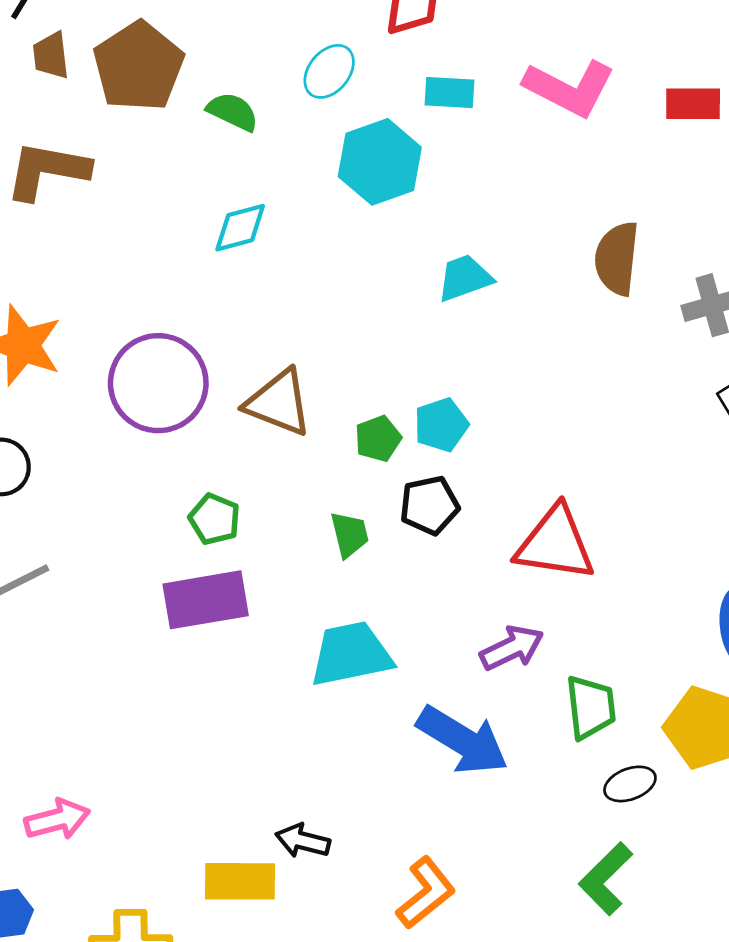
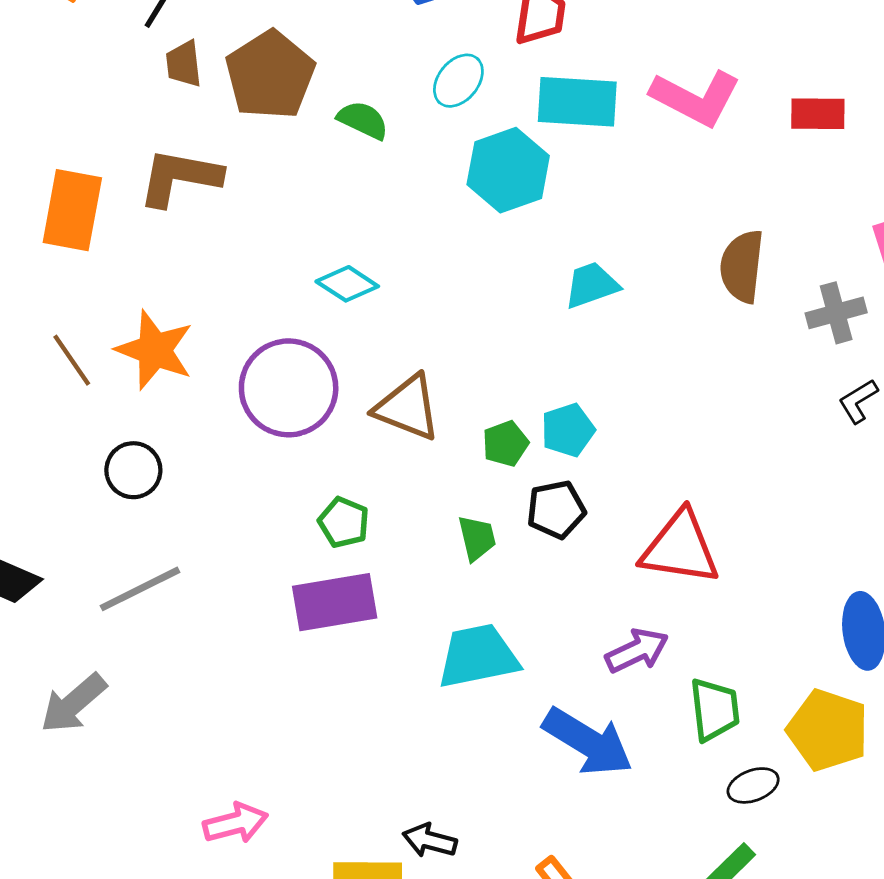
cyan rectangle: (449, 92) -> (577, 102), size x1.6
cyan diamond: (240, 228) -> (347, 284), moved, turned 48
pink arrow: (57, 819) -> (236, 823), moved

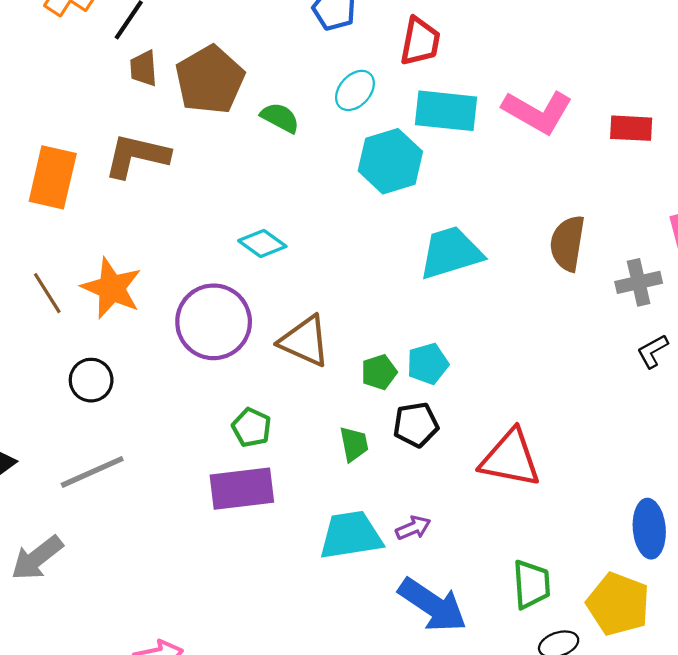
cyan trapezoid: (592, 285) -> (451, 253), size x1.5
purple arrow: (637, 651) -> (413, 528), moved, size x0.7

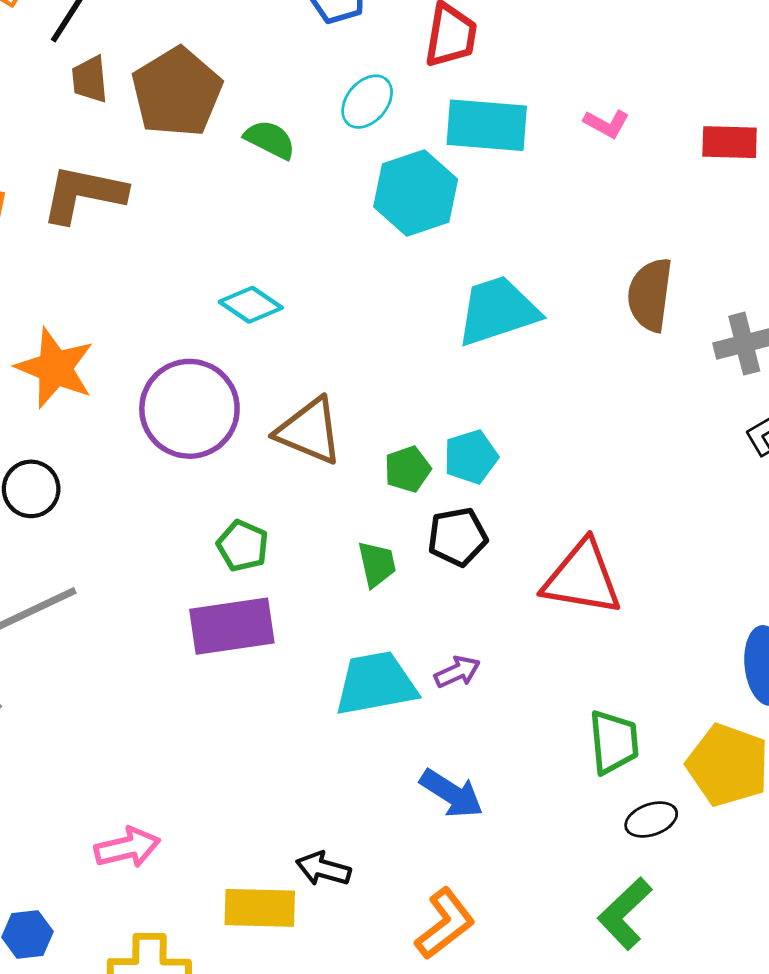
pink L-shape: (537, 112) -> (607, 124), size x0.5
blue arrow: (433, 605) -> (452, 794), moved, size x0.7

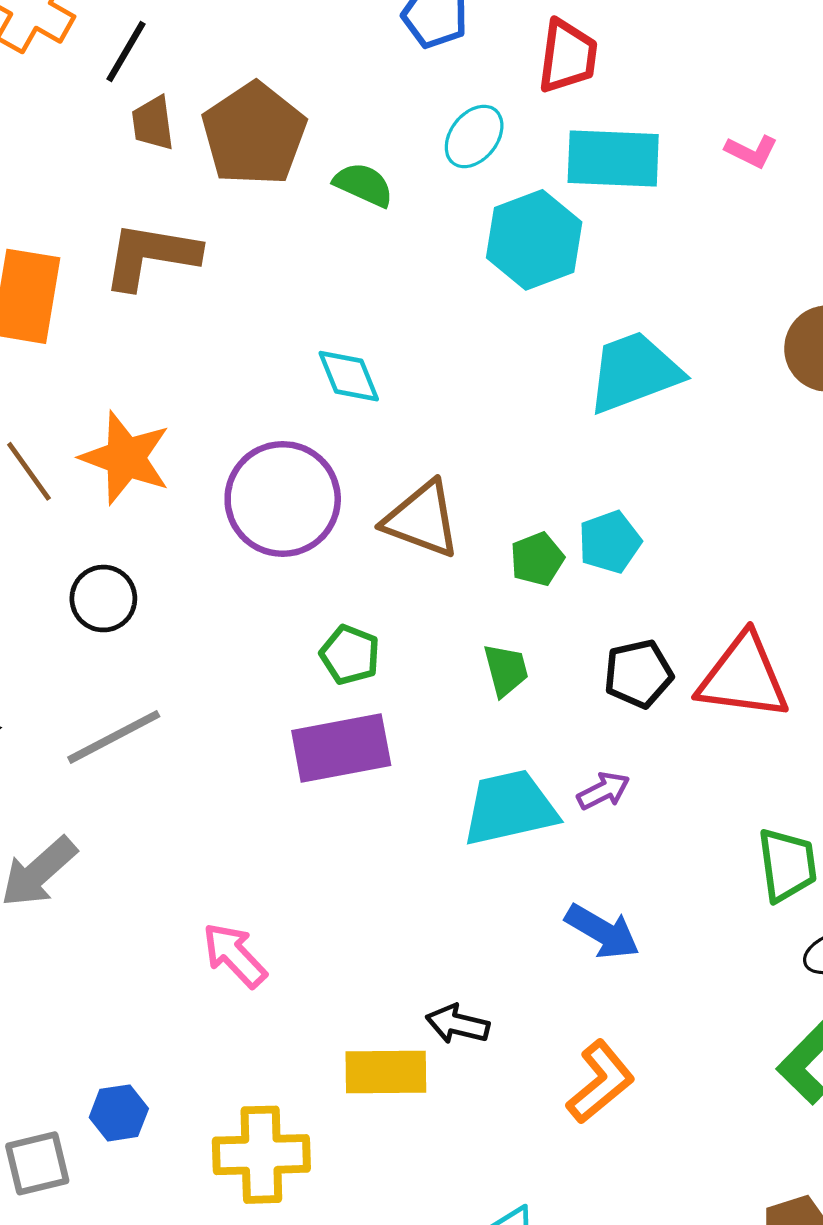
cyan diamond: (251, 305) -> (349, 376), turned 36
black pentagon: (457, 537) -> (638, 674), moved
pink arrow: (127, 848) -> (235, 955), moved, turned -118

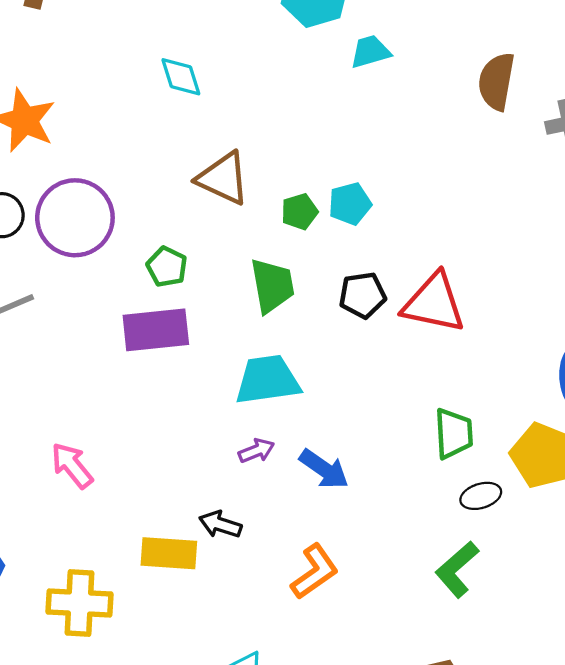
cyan trapezoid: (634, 372) -> (370, 52), moved, size x0.6
purple circle: (283, 499) -> (75, 218), moved
green trapezoid: (506, 670) -> (272, 286), size x1.5
purple arrow: (603, 791) -> (256, 451), moved

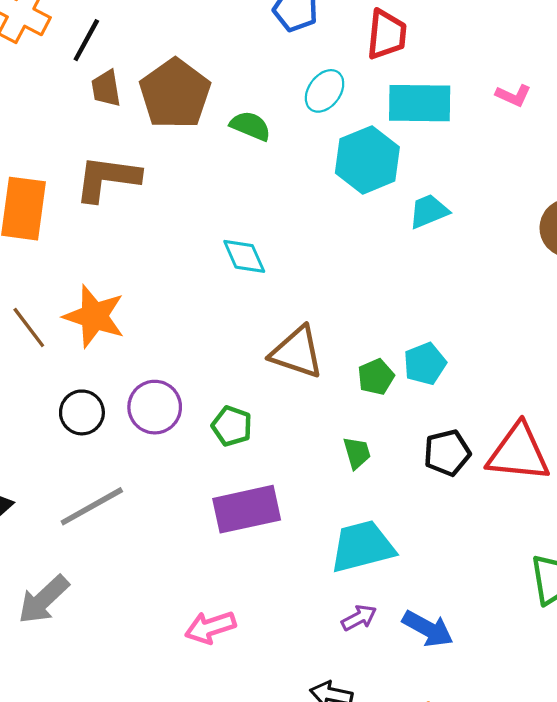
purple circle: (75, 218) -> (155, 407), size x0.7
green pentagon: (167, 267) -> (232, 426), moved
green trapezoid: (272, 286) -> (357, 453), size x0.6
pink arrow: (72, 465) -> (210, 627), moved, turned -63

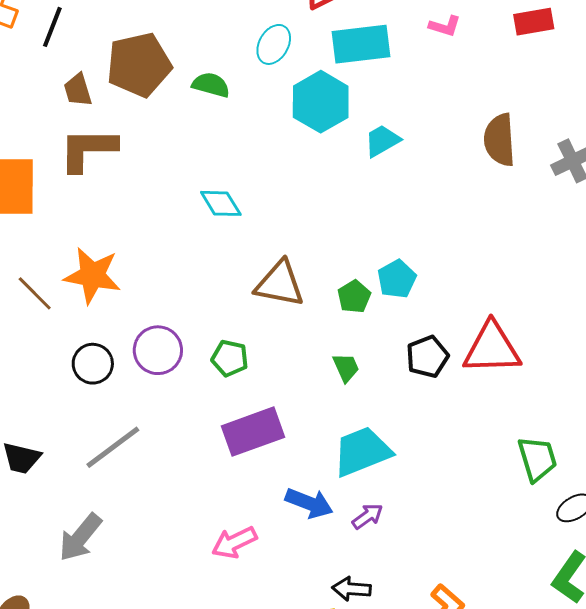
brown trapezoid: (106, 88) -> (78, 90), moved
brown pentagon: (175, 94) -> (139, 65), turned 30
blue arrow: (428, 629) -> (309, 503), moved

